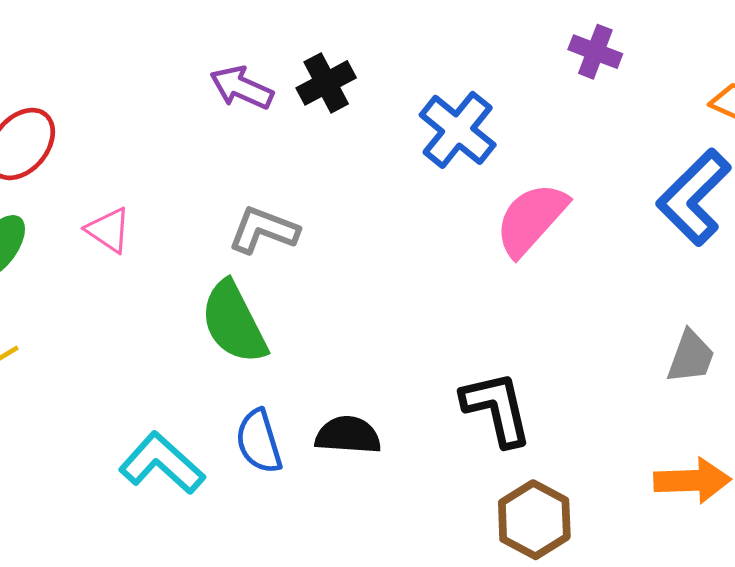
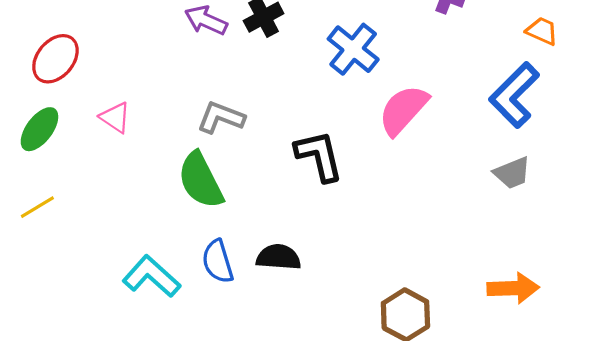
gray trapezoid: (691, 357) -> (512, 173), moved, turned 48
black L-shape: (497, 409) -> (319, 156), moved

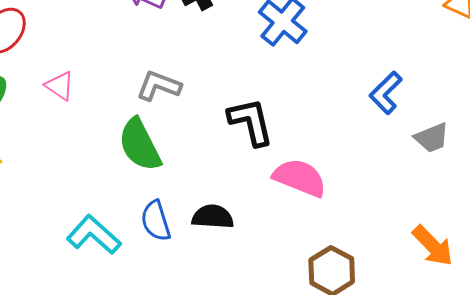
blue L-shape: (514, 95) -> (386, 93), moved, size x0.7
pink semicircle: (403, 110) -> (300, 178), moved, turned 70
orange arrow: (513, 288) -> (433, 246), turned 48

